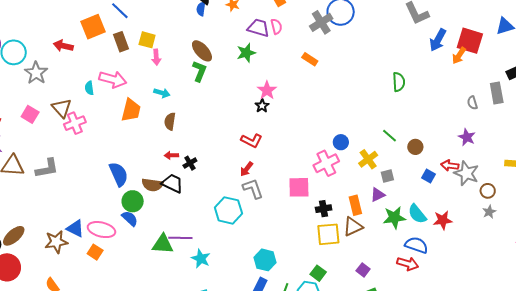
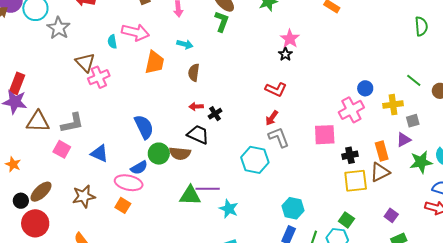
pink square: (30, 114) -> (62, 149), moved
yellow cross: (368, 159) -> (393, 105), turned 30
brown semicircle: (152, 185) -> (180, 153), moved
blue semicircle: (130, 218) -> (139, 168), moved, turned 108
blue triangle: (75, 228) -> (99, 154), moved

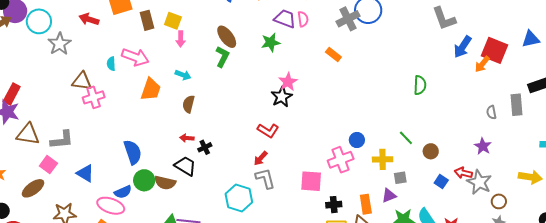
black star: (285, 54) -> (282, 97), size x1.5
brown triangle: (85, 62) -> (82, 81), turned -45
brown ellipse: (41, 192) -> (33, 188), moved

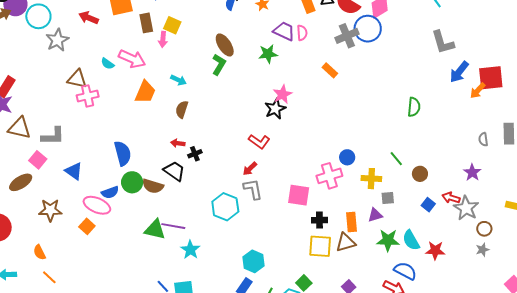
pink arrow: (181, 39) -> (163, 39), moved
red square: (494, 50) -> (491, 78), turned -32
cyan semicircle: (111, 64) -> (108, 64), turned -56

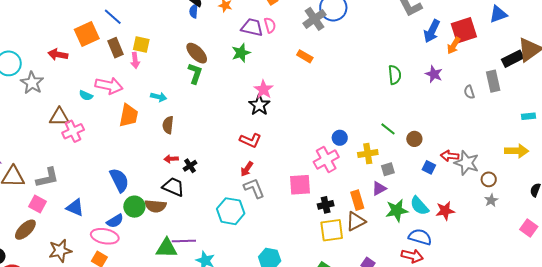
purple star: (472, 172) -> (434, 74), moved

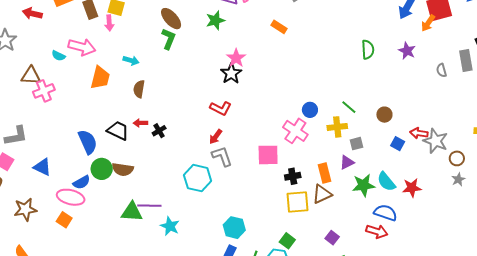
green line: (388, 129) -> (349, 107), moved
pink cross: (326, 159) -> (295, 131), turned -30
black trapezoid: (173, 187) -> (118, 131), moved

